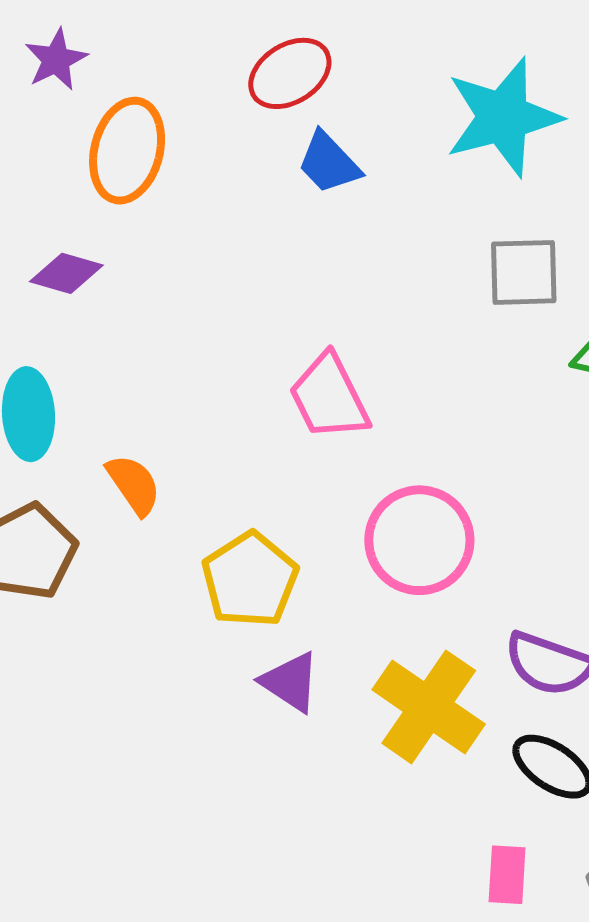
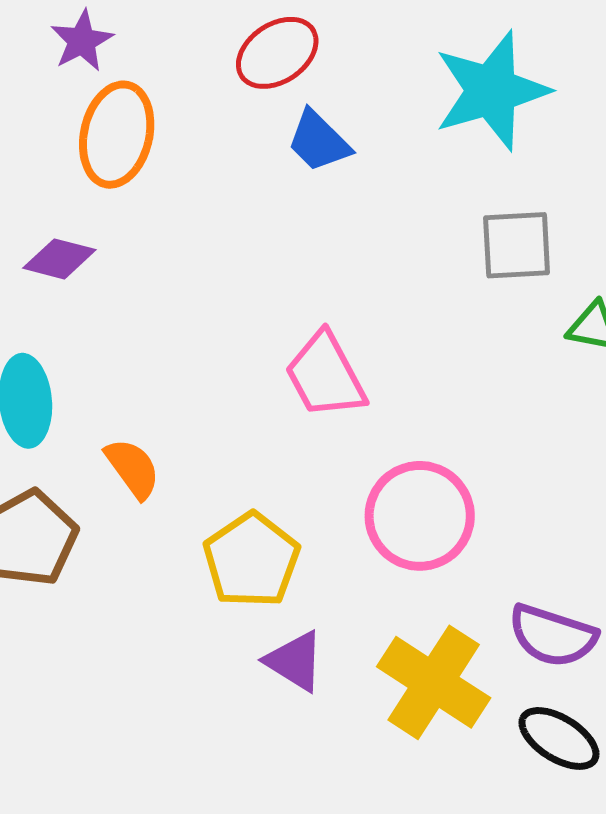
purple star: (56, 60) -> (82, 41), moved

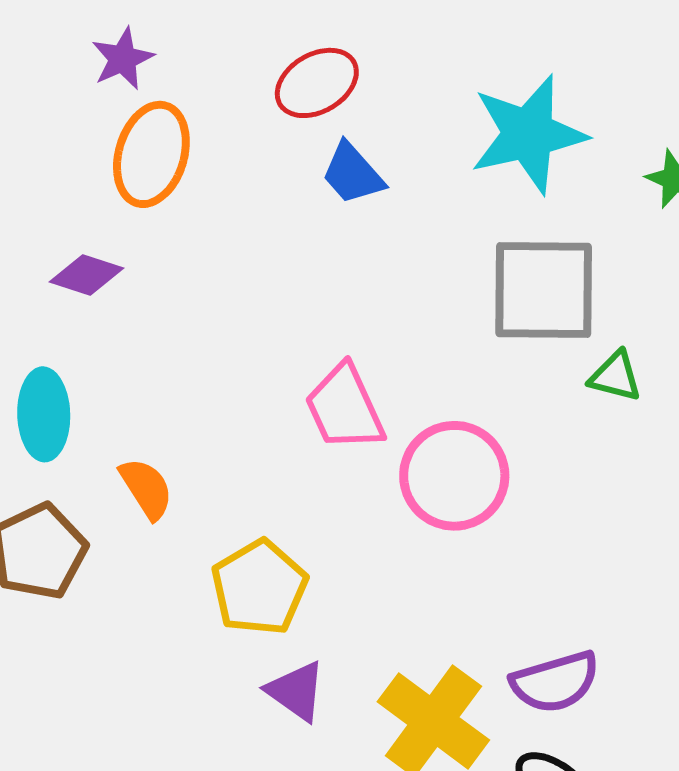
gray square: (517, 245) -> (544, 290), size x1.5
pink circle: (420, 516) -> (454, 476), moved
purple semicircle: (553, 636) -> (555, 682), turned -38

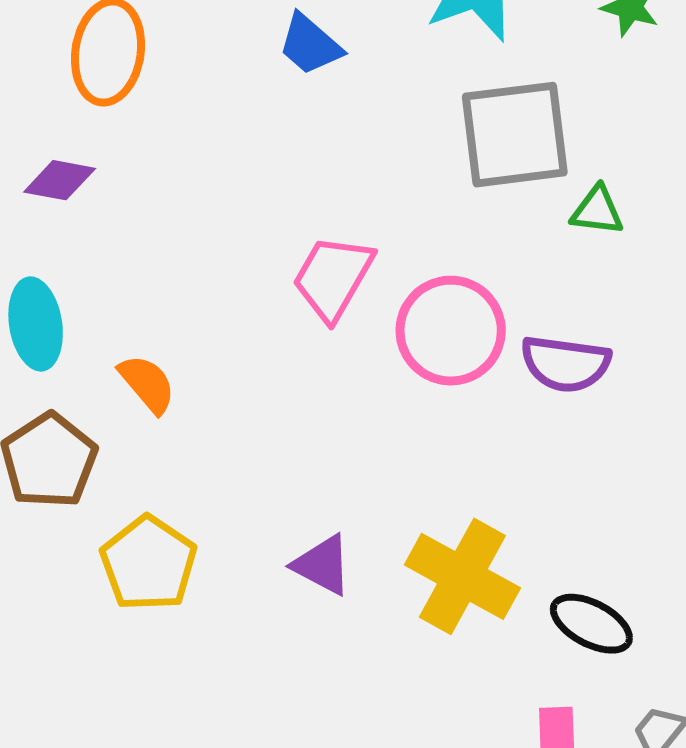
pink trapezoid: (345, 408) -> (333, 278), turned 62
yellow pentagon: (259, 587) -> (148, 563), moved
purple semicircle: (555, 682) -> (565, 364), moved, turned 32

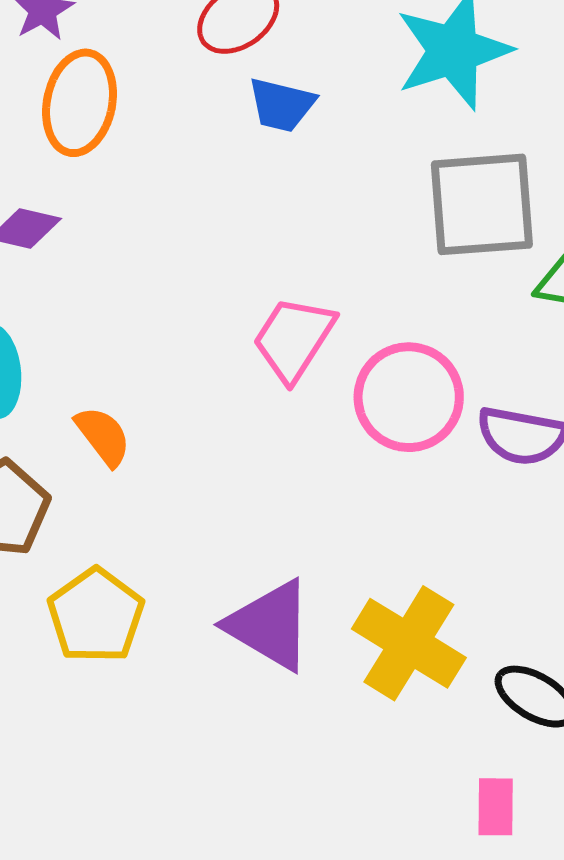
blue trapezoid: (310, 45) -> (282, 105), turned -30
purple triangle: (322, 565) -> (270, 625), size x1.5

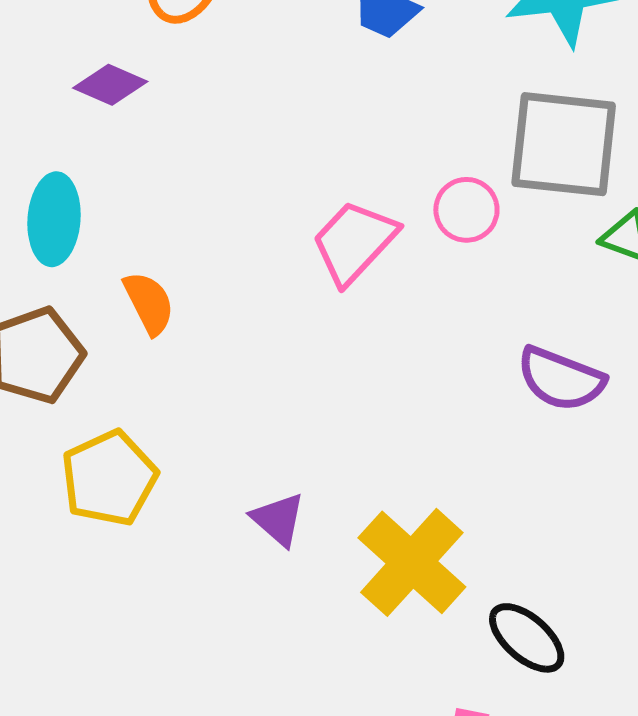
pink circle: (409, 397) -> (466, 210), moved, size x0.6
purple triangle: (270, 625) -> (278, 519), size x0.6

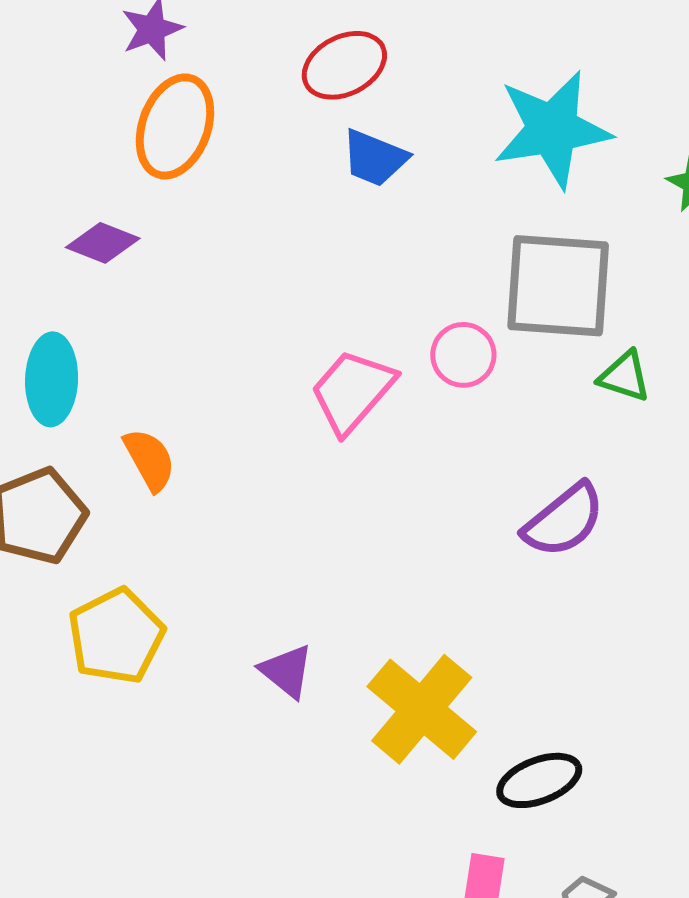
purple semicircle: (561, 379) -> (564, 520), turned -58
black ellipse: (527, 638) -> (539, 780), turned -60

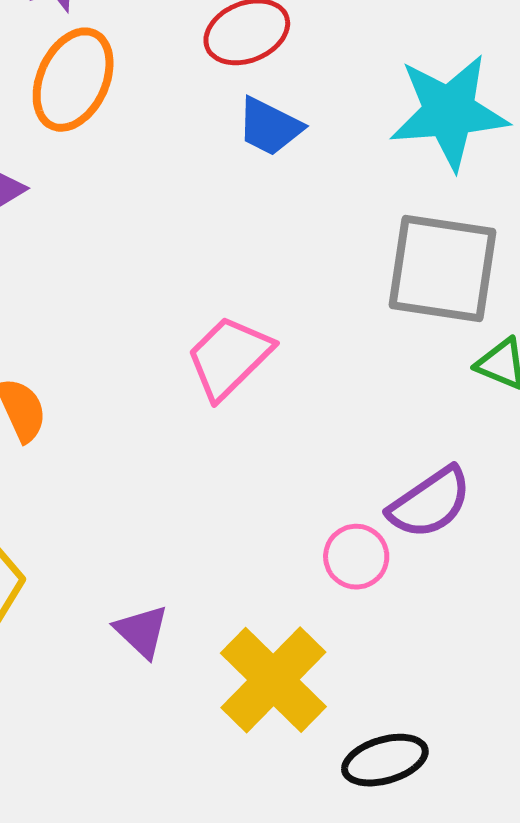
pink circle: (463, 355) -> (356, 557), moved

